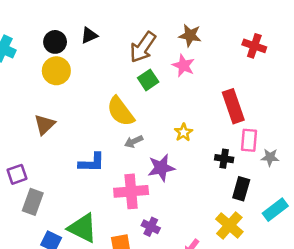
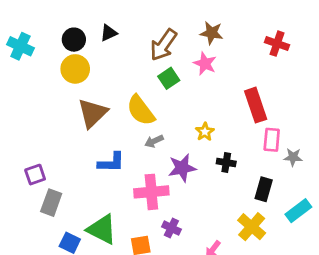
brown triangle: (45, 125) -> (93, 113), moved, size x1.4
black cross: (224, 159) -> (226, 163), moved

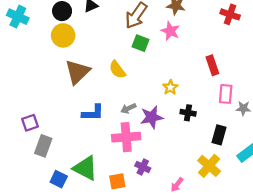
green square: (169, 78) -> (141, 43), turned -35
red rectangle: (256, 105) -> (212, 65), size x0.7
yellow semicircle: (141, 110) -> (117, 70), size x0.7
gray arrow: (154, 141) -> (128, 108), moved

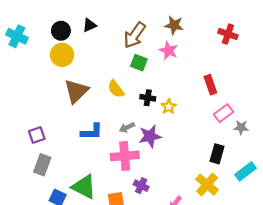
pink rectangle: (226, 94) -> (224, 113), turned 48
black cross: (188, 113) -> (148, 98), moved
purple square: (30, 123) -> (37, 135), moved

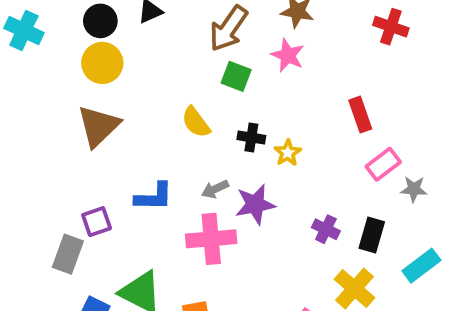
brown triangle: (76, 91) -> (98, 126), moved
purple square: (37, 135) -> (97, 222), moved
purple cross: (141, 186) -> (326, 229), moved

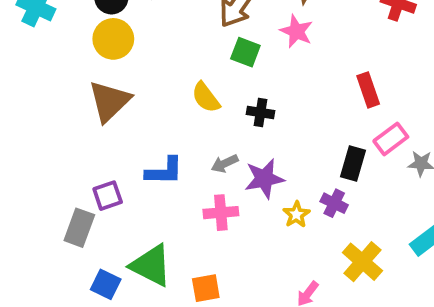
yellow star: (288, 153) -> (296, 214), moved
black rectangle: (372, 235) -> (353, 164), moved
pink cross: (211, 239) -> (221, 213), size x0.7

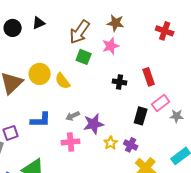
pink star: (296, 31) -> (111, 46), turned 30
yellow circle: (113, 39) -> (40, 74), moved
black cross: (261, 113) -> (120, 82), moved
purple cross: (334, 203) -> (131, 145), moved

